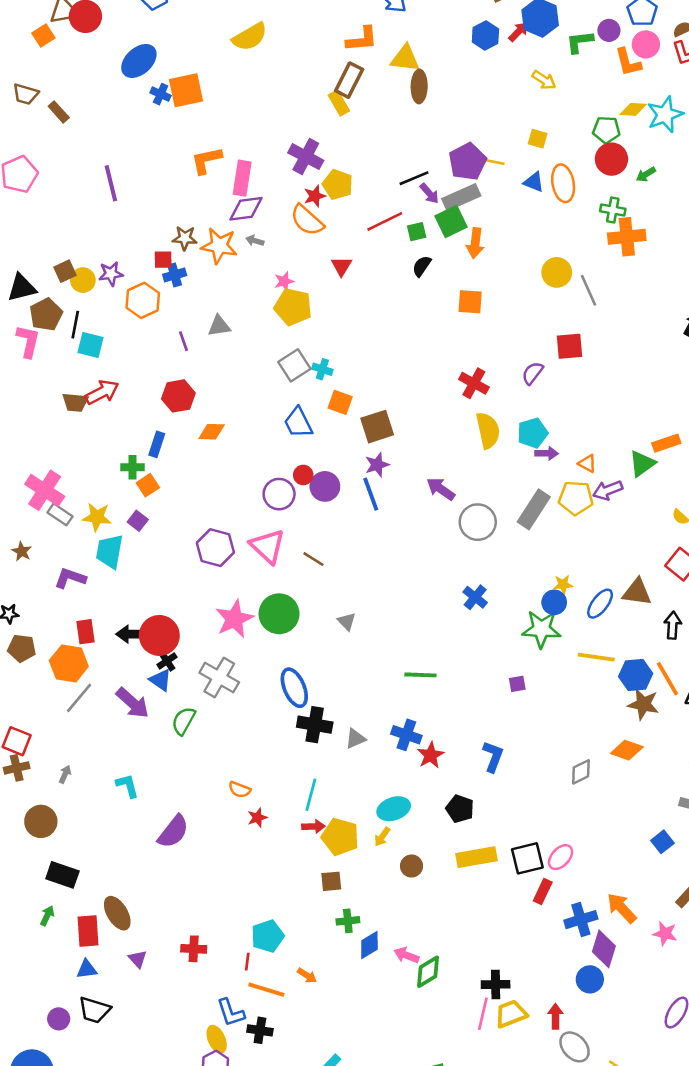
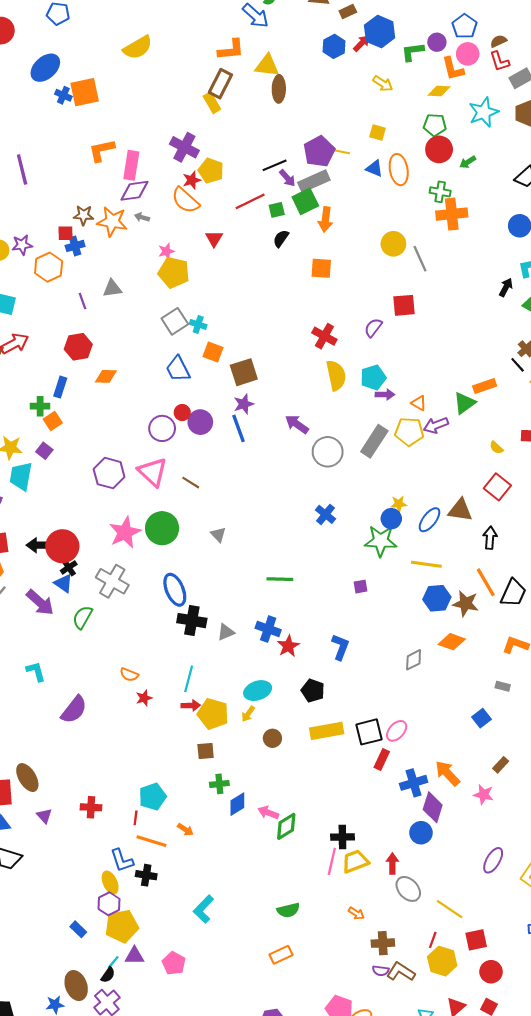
yellow diamond: (633, 109) -> (439, 91), moved
blue hexagon: (636, 675) -> (437, 598), moved

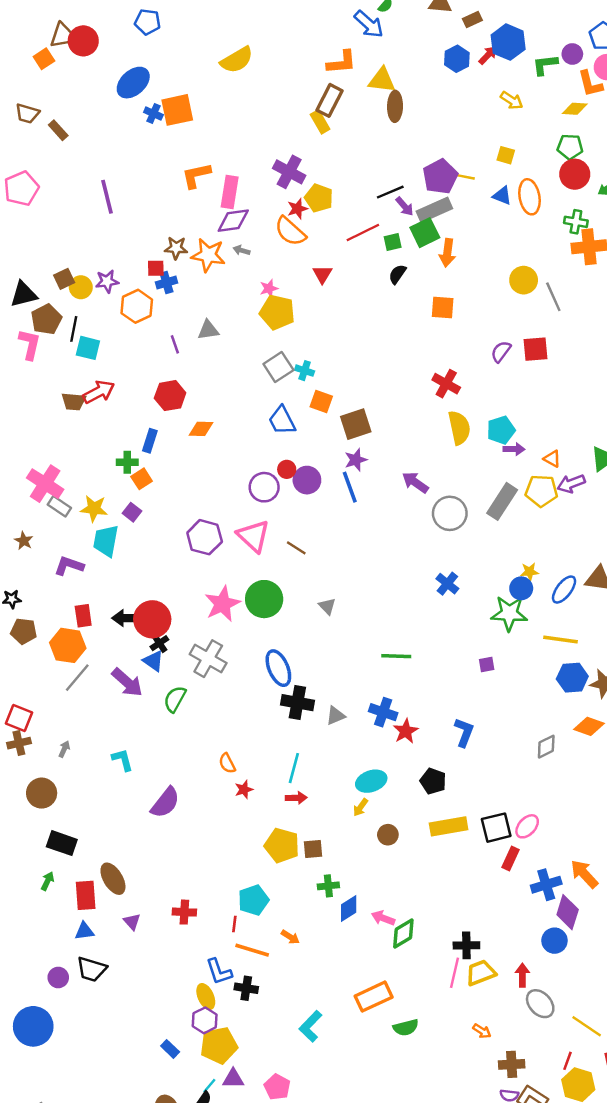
purple semicircle: (373, 328) -> (501, 352), moved
orange semicircle: (129, 675) -> (227, 763), turned 42
yellow pentagon: (213, 714) -> (282, 845), moved
orange rectangle: (281, 955) -> (374, 997), moved, size x1.4

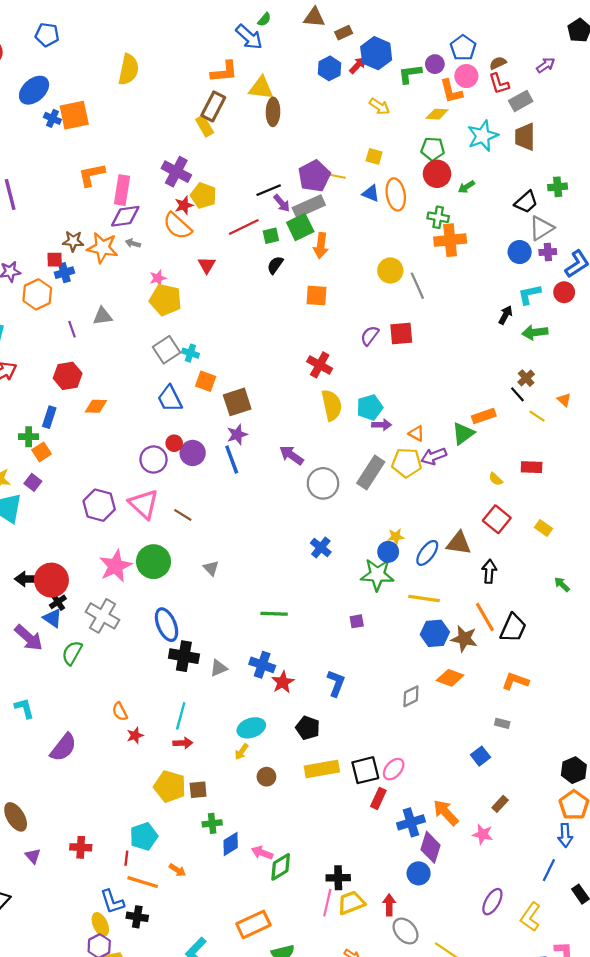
yellow semicircle: (237, 60) -> (129, 70), turned -48

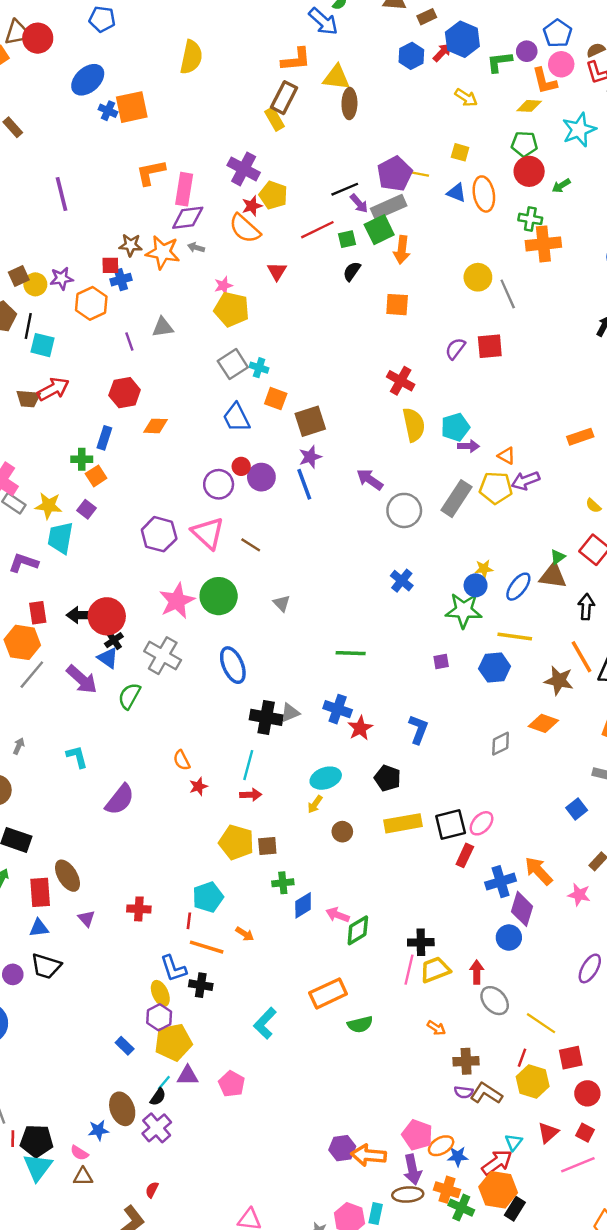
green triangle: (463, 433) -> (558, 557), moved, size x0.6
blue hexagon: (435, 633) -> (495, 667), moved
black cross: (184, 656) -> (266, 717), moved

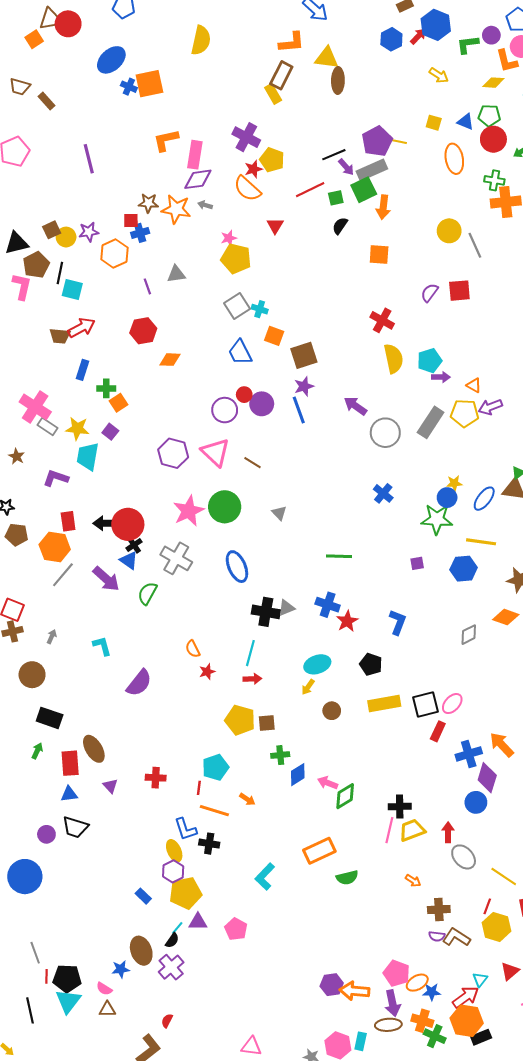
blue triangle: (457, 193) -> (466, 122), moved
blue rectangle: (104, 438) -> (83, 370), moved
black rectangle: (515, 1209) -> (481, 1037), turned 36

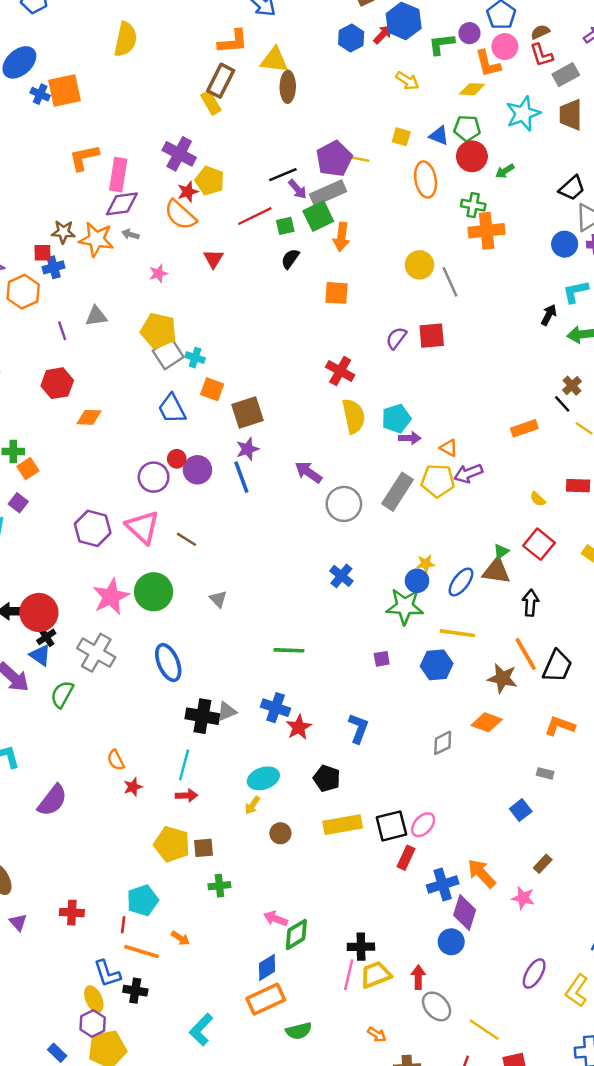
yellow pentagon: (236, 259) -> (158, 331), moved
blue diamond: (298, 775) -> (267, 967), moved

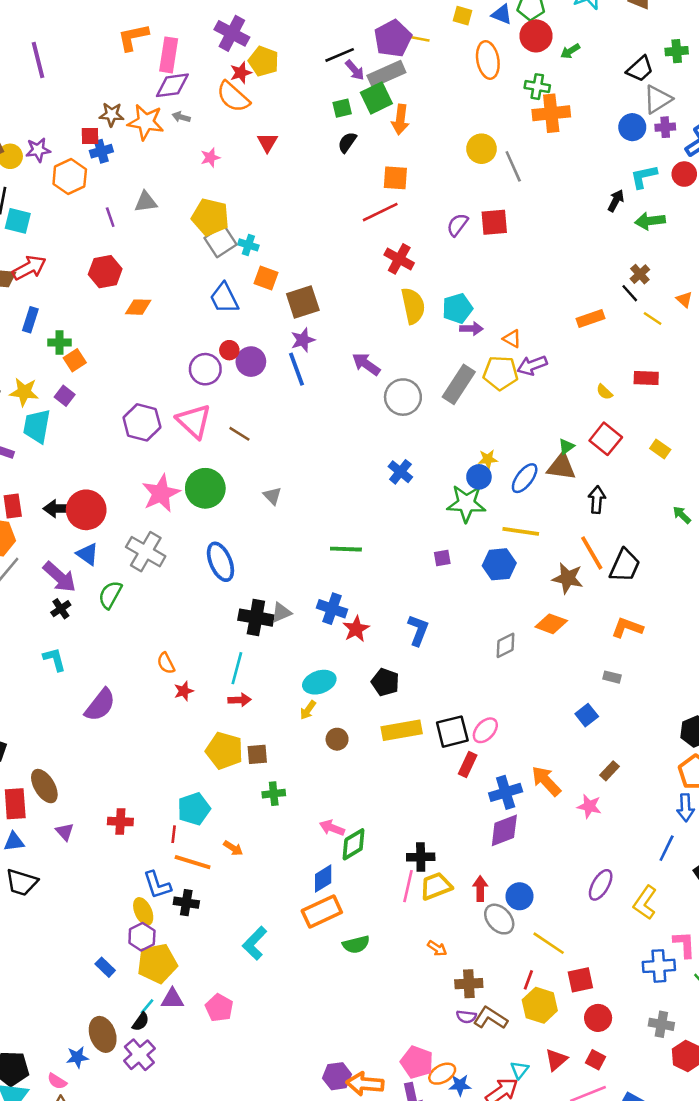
red line: (255, 216) -> (380, 212), moved
black cross: (46, 637) -> (61, 609), moved
purple diamond: (465, 913) -> (504, 830), moved, turned 52
blue circle: (451, 942) -> (520, 896), moved

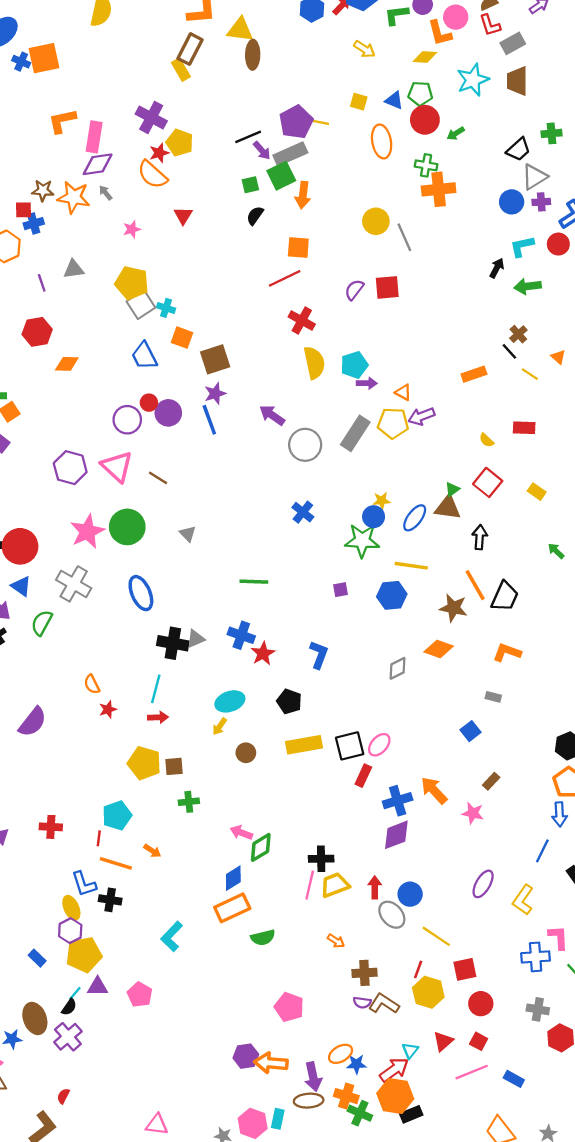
gray arrow: (181, 117) -> (106, 193), turned 35
pink pentagon: (417, 1062) -> (289, 1007), moved

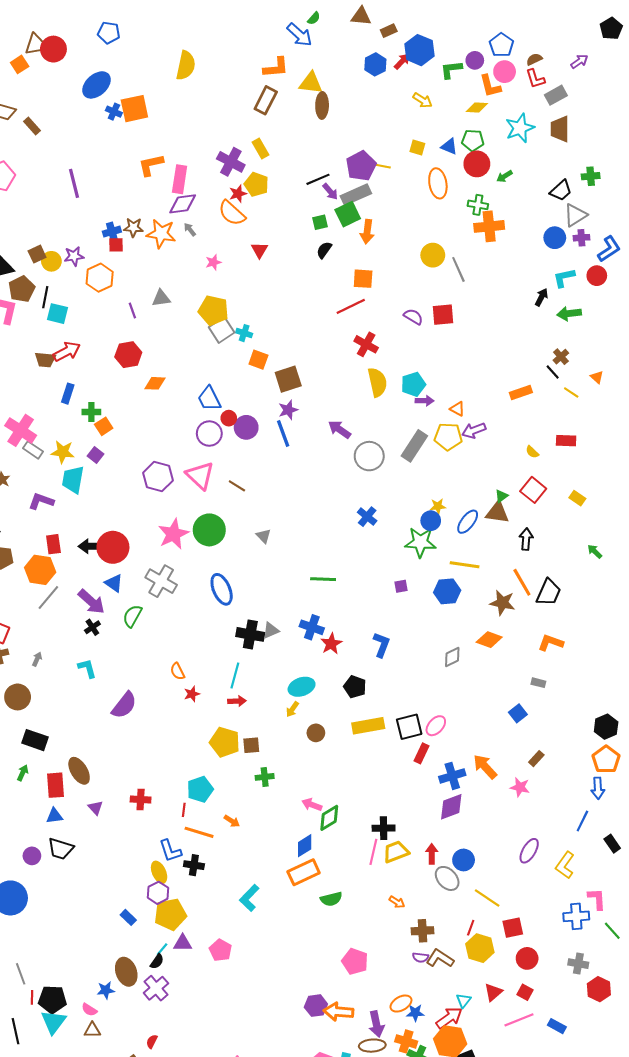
yellow rectangle: (181, 70) -> (261, 149), moved
blue cross: (34, 224) -> (112, 232), moved
purple semicircle: (354, 290) -> (413, 317), turned 84
blue trapezoid: (144, 356) -> (209, 399), moved

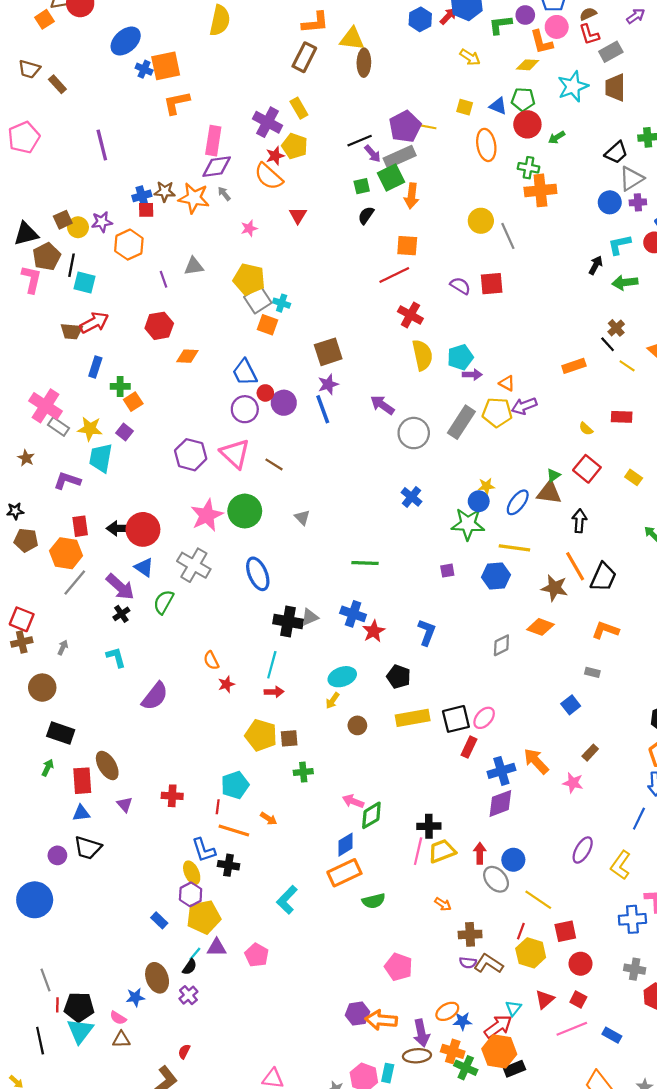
orange L-shape: (151, 165) -> (177, 103), moved
orange square: (258, 360) -> (268, 325), moved
purple cross: (156, 988) -> (188, 995), size x0.7

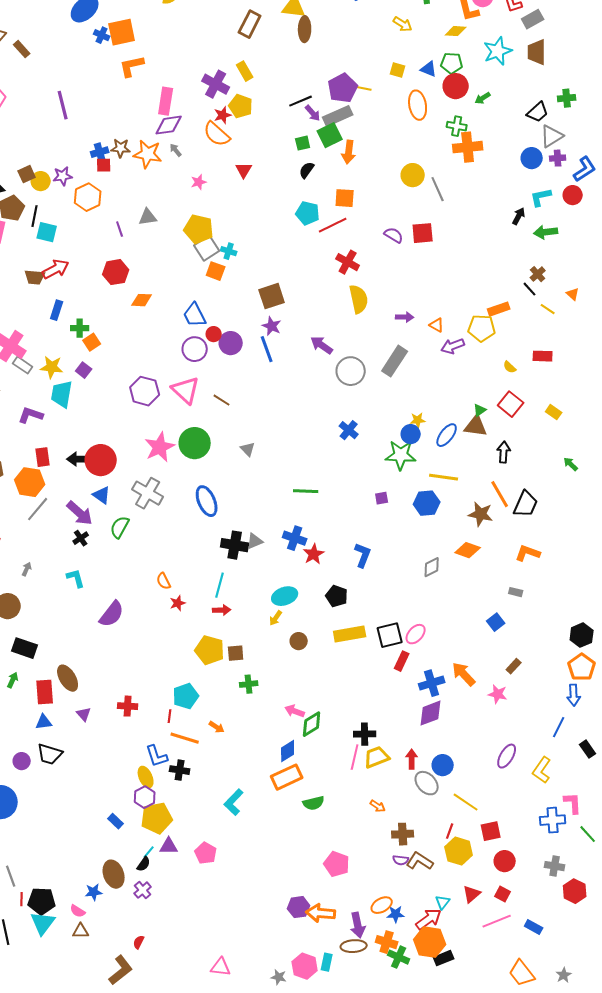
cyan pentagon: (460, 357) -> (308, 213), moved, turned 30
purple star: (328, 384) -> (272, 326), turned -30
yellow pentagon: (497, 412) -> (482, 328), moved

